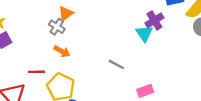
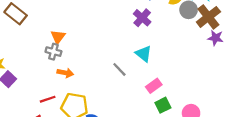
cyan triangle: (144, 33) -> (144, 54), moved
gray line: (116, 64) -> (119, 69), turned 35

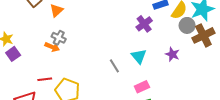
orange triangle: (58, 37) -> (57, 10), moved
purple star: (215, 38) -> (172, 54), moved
orange arrow: (65, 73) -> (52, 47), moved

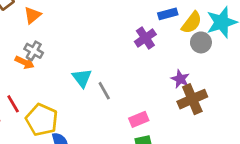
brown cross: (203, 35) -> (192, 99), moved
cyan triangle: (139, 56) -> (82, 78), moved
red line: (45, 79) -> (13, 104), turned 64

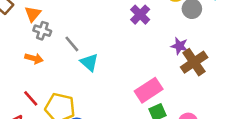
gray cross: (34, 51) -> (42, 31), moved
gray line: (104, 91) -> (72, 44), moved
pink rectangle: (139, 119) -> (149, 90), size x1.5

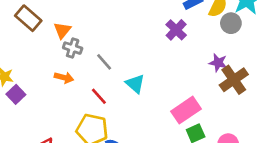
cyan triangle: (89, 62) -> (135, 84), moved
red line: (31, 98) -> (99, 96), moved

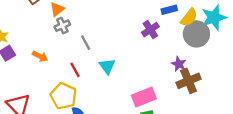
gray circle: (231, 23) -> (196, 34), size x1.5
gray cross: (73, 48) -> (62, 26), turned 35
orange arrow: (64, 78) -> (40, 56), moved

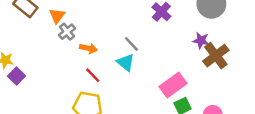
gray line: (86, 43) -> (131, 44), moved
orange arrow: (40, 56) -> (88, 48), moved

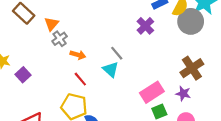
purple star: (201, 40) -> (183, 94), moved
purple square: (16, 76) -> (23, 75), moved

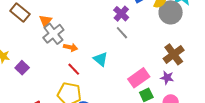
purple cross: (145, 26) -> (121, 14), moved
gray cross: (60, 39) -> (53, 34), size x1.5
gray line: (117, 53) -> (122, 33), moved

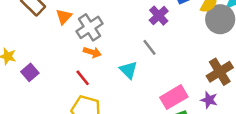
gray line: (122, 33) -> (149, 47), moved
gray cross: (53, 34) -> (89, 27), moved
red line: (74, 69) -> (83, 78), moved

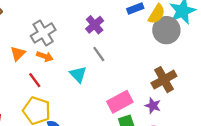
purple cross: (159, 16) -> (95, 25), moved
orange triangle: (64, 17) -> (18, 53), moved

